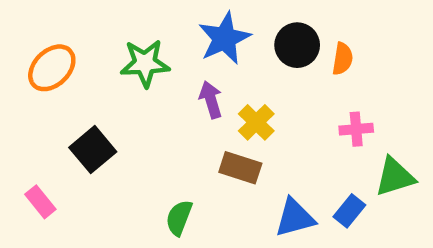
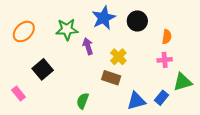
orange semicircle: (343, 59) -> (167, 37), moved
purple arrow: (211, 100) -> (88, 46), moved

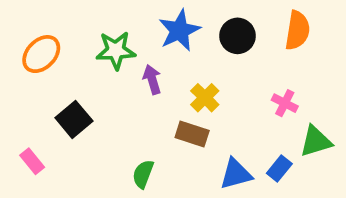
orange semicircle: (167, 37) -> (297, 30), moved, size x1.5
pink cross: (165, 60) -> (285, 103), turned 32

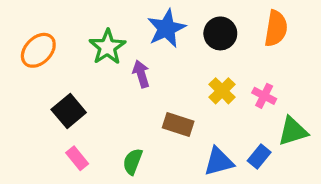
green star: (116, 50) -> (107, 47), turned -30
yellow cross: (205, 98) -> (222, 91), moved
pink rectangle: (32, 161) -> (77, 158), moved

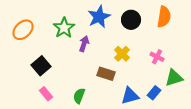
purple arrow: (141, 74) -> (84, 44), turned 35
yellow cross: (222, 91) -> (122, 54), moved

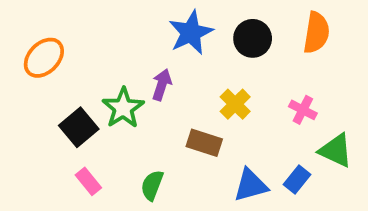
green star: (64, 28) -> (123, 108), moved
green triangle: (174, 78) -> (336, 150), turned 42

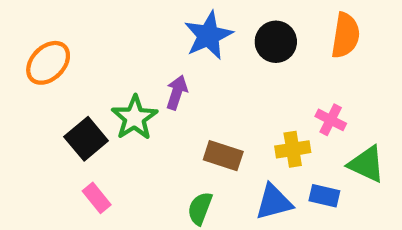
yellow cross: (235, 104) -> (293, 149), moved, turned 36
blue rectangle: (297, 179) -> (324, 196), turned 64
green semicircle: (152, 185) -> (200, 208), moved

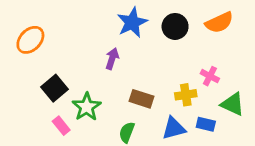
orange semicircle: (345, 35) -> (219, 22), turned 56
green star: (135, 118) -> (87, 107), moved

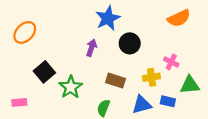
black circle: (175, 26) -> (130, 43), moved
green triangle: (233, 104) -> (190, 85), turned -30
pink rectangle: (61, 126) -> (19, 102), moved, turned -56

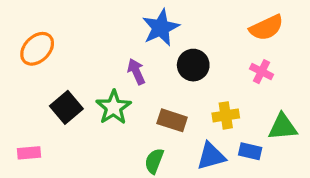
purple arrow: (91, 48) -> (136, 72), turned -42
pink cross: (171, 62) -> (262, 72), moved
green star: (71, 87) -> (114, 107), moved

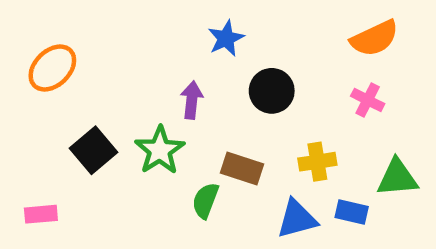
blue star: (161, 28) -> (226, 38), size x0.7
purple arrow: (136, 72) -> (192, 100), turned 30
green semicircle: (154, 161) -> (205, 201), moved

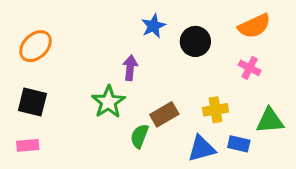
black circle: (272, 91) -> (195, 41), moved
black square: (93, 150) -> (32, 102), moved, turned -36
brown rectangle: (242, 169) -> (164, 114), turned -48

